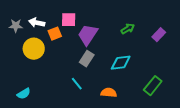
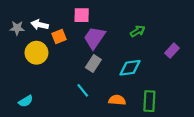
pink square: (69, 20) -> (82, 15), moved
purple rectangle: (159, 35) -> (172, 51), moved
green rectangle: (153, 86) -> (149, 101), moved, turned -36

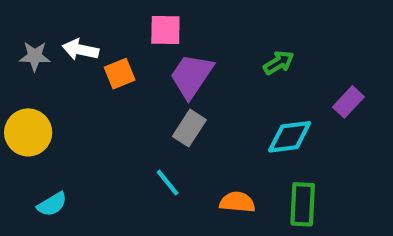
yellow circle: (36, 53) -> (28, 132), moved
cyan diamond: (130, 68) -> (290, 137), moved

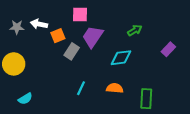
gray rectangle: (189, 128) -> (72, 51), moved
cyan diamond: (290, 137) -> (121, 58), moved
cyan line: (168, 183) -> (81, 88), turned 64
orange semicircle: (237, 202) -> (115, 88), moved

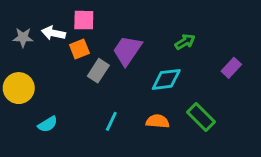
pink square: (80, 15) -> (84, 20), moved
cyan semicircle: (25, 99) -> (48, 124), moved
green rectangle: (146, 99) -> (201, 117), moved, turned -48

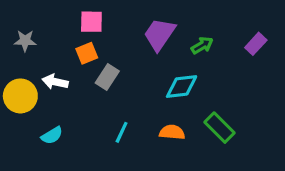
white arrow: (53, 33) -> (55, 82), moved
purple trapezoid: (127, 50) -> (159, 34), moved
purple rectangle: (231, 68) -> (256, 44), moved

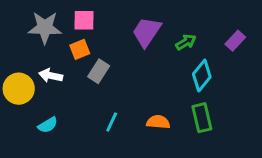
gray star: (25, 41) -> (45, 28), moved, size x1.6
cyan diamond: (182, 86) -> (202, 76), moved, turned -44
green rectangle: (220, 128) -> (202, 118), turned 32

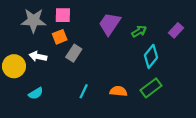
green rectangle: (202, 118) -> (151, 88), turned 66

